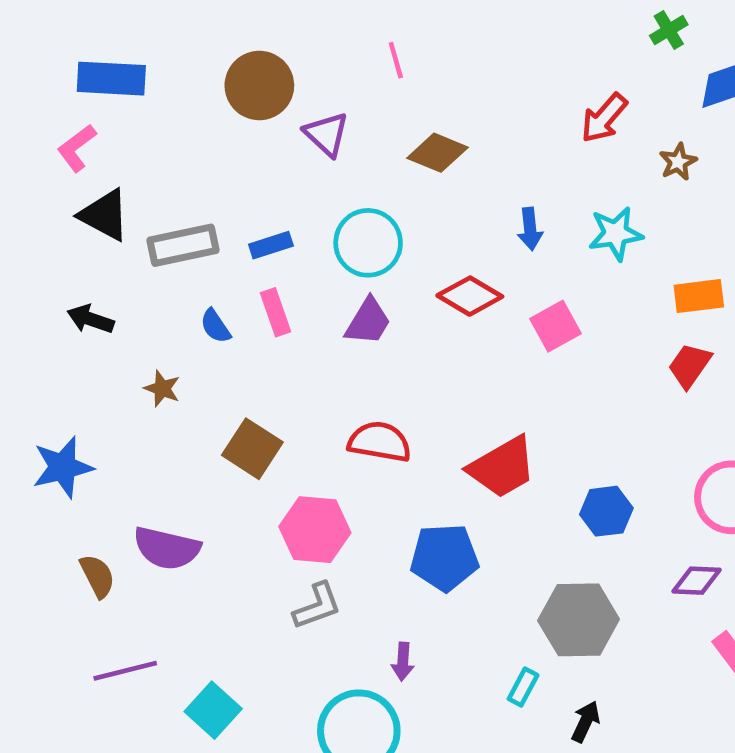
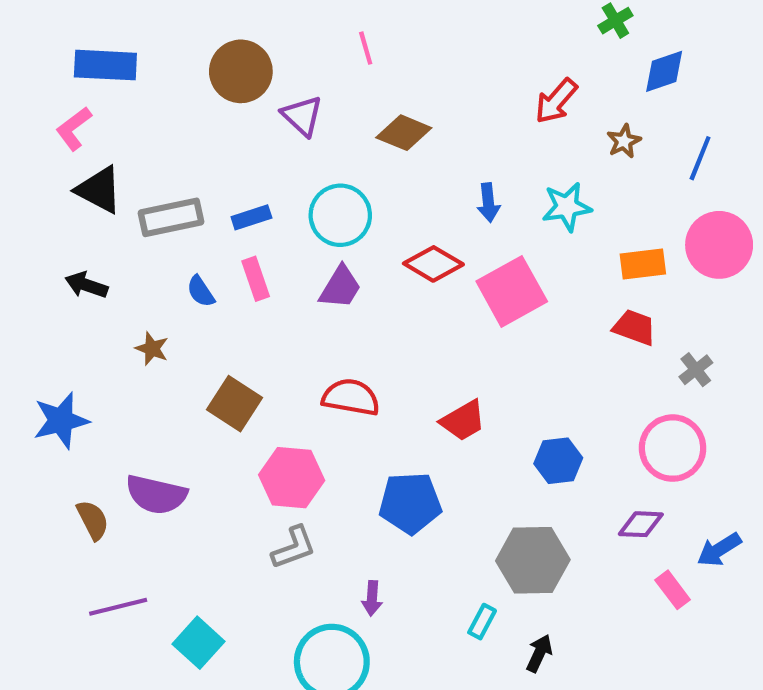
pink square: (555, 326) -> (512, 291), size x1.5
red trapezoid: (690, 365) -> (634, 327), turned 75
red trapezoid: (502, 467) -> (463, 421), size x0.7

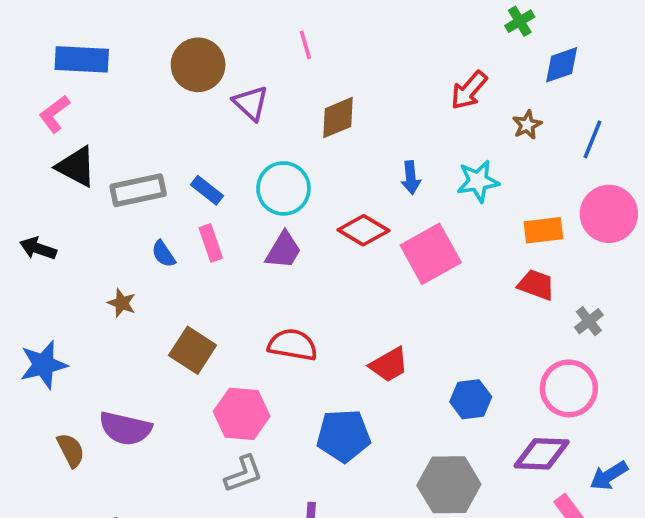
brown diamond: (404, 133) -> (338, 118), turned -45
blue rectangle: (251, 217) -> (207, 190), turned 56
black arrow: (86, 285) -> (38, 248), moved
purple diamond: (641, 524) -> (542, 454), size x1.4

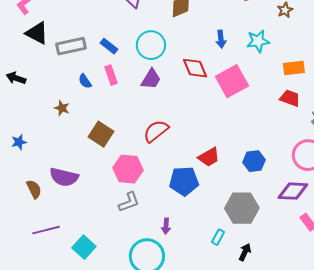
red diamond: (363, 230) -> (195, 68), turned 36
red semicircle: (293, 345) -> (156, 131), turned -48
blue star: (44, 365) -> (19, 142), size x0.6
red trapezoid: (389, 365) -> (209, 157), moved

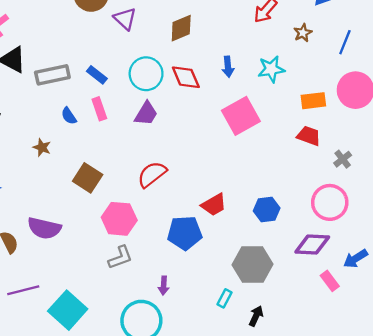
red diamond: (195, 68) -> (186, 77), moved
cyan square: (84, 247) -> (68, 310), size x1.4

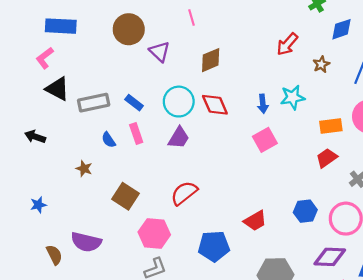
blue arrow: (228, 67) -> (263, 104), moved
pink square: (241, 116) -> (265, 140), size x0.7
red trapezoid: (309, 136) -> (327, 158), turned -55
red trapezoid: (214, 205) -> (255, 221), moved
blue hexagon: (267, 209) -> (305, 211), moved

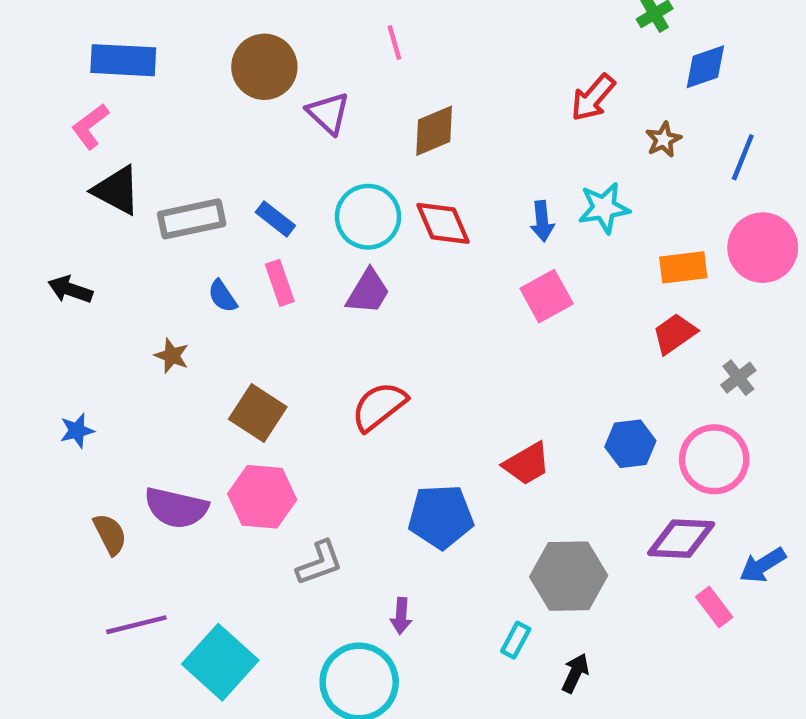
pink hexagon: (154, 233) -> (262, 497), moved

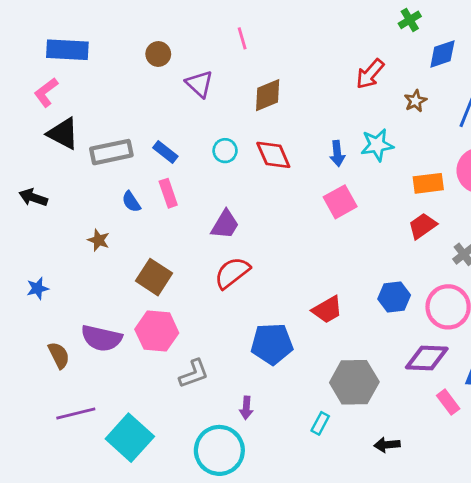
brown circle: (264, 67) -> (158, 54), size x0.6
cyan circle: (368, 217) -> (225, 151), size x0.6
purple trapezoid: (368, 292) -> (225, 224), moved
black arrow: (575, 673) -> (387, 445), moved, turned -120

